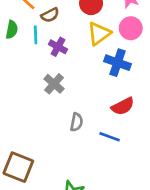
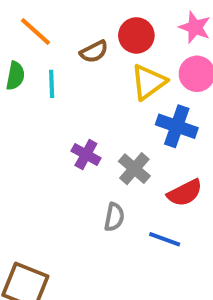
brown semicircle: (50, 15) -> (94, 52), moved
purple cross: (58, 47) -> (86, 154), moved
gray cross: (54, 84) -> (134, 169), moved

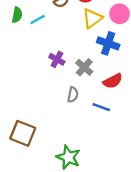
cyan line: (52, 84) -> (38, 20), turned 63

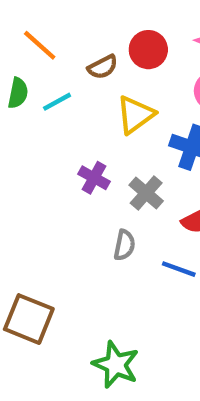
yellow triangle: (92, 18) -> (135, 115), moved

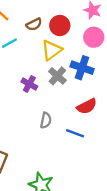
red circle: (148, 50) -> (60, 25), moved
gray cross: (146, 193) -> (57, 76), moved

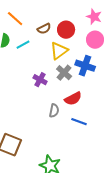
red semicircle: (87, 106) -> (73, 99), moved

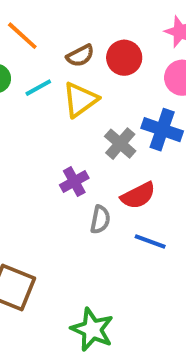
yellow triangle: (59, 51) -> (80, 100), moved
purple cross: (40, 80) -> (74, 182), moved, turned 32

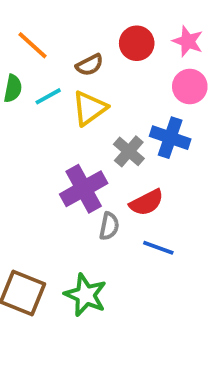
red circle: (124, 58) -> (137, 43), moved
purple cross: (74, 182) -> (84, 189), size x1.6
green star: (92, 329) -> (86, 295), moved

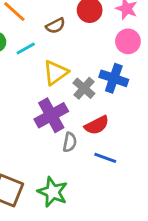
yellow triangle: (89, 108) -> (56, 73), moved

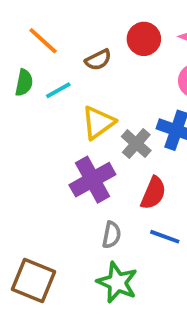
red semicircle: (97, 125) -> (153, 193), turned -40
gray semicircle: (70, 142) -> (112, 235), moved
green star: (53, 192) -> (117, 282), moved

